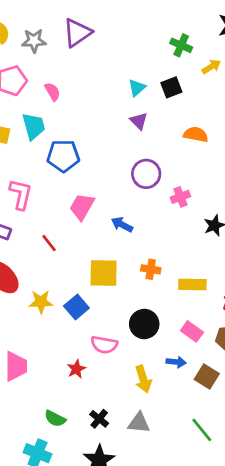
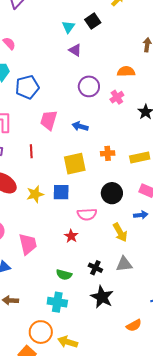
orange semicircle: (196, 135) -> (126, 71), moved
red line: (49, 243) -> (31, 151), turned 48
blue square: (76, 307) -> (61, 192), turned -36

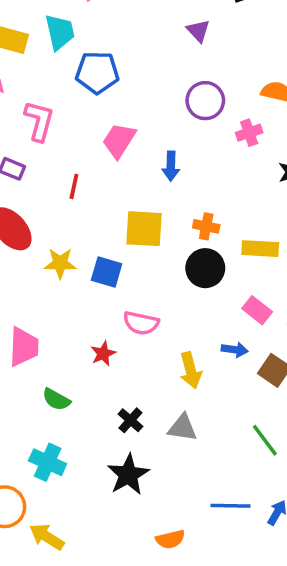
blue arrow: (80, 126) -> (171, 166), turned -119
black circle: (112, 193) -> (205, 268), moved
green semicircle: (64, 275) -> (56, 399), moved

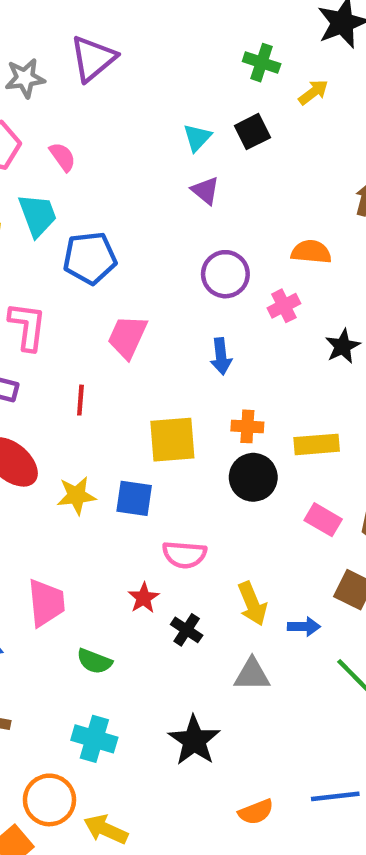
blue arrow: (171, 166) -> (221, 356), moved
blue arrow: (235, 350) -> (304, 627), moved
black cross: (130, 420) -> (187, 630), moved
blue line: (230, 506) -> (335, 796), moved

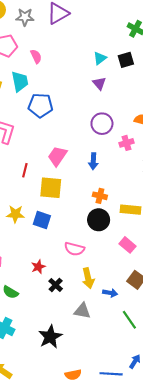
pink trapezoid: (127, 337) -> (57, 156), moved
yellow square: (172, 440) -> (51, 188), moved
pink semicircle: (184, 555) -> (74, 249), moved

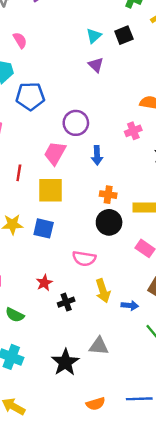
purple circle: (102, 124) -> (76, 123), moved
black cross: (56, 285) -> (66, 302), turned 32
gray triangle: (82, 311) -> (99, 346), moved

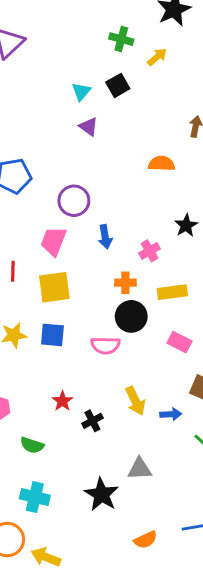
pink cross: (133, 131) -> (150, 251), moved
pink semicircle: (84, 258) -> (105, 345), moved

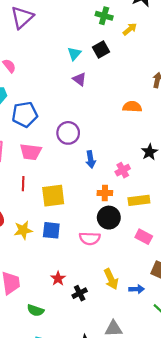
pink trapezoid: (54, 241) -> (31, 152), moved, turned -105

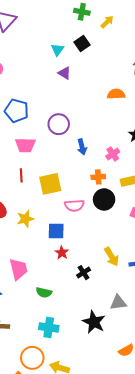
blue pentagon: (25, 114) -> (17, 111), turned 30
blue square: (51, 230) -> (56, 231), moved
pink semicircle: (90, 238) -> (74, 205), moved
red star: (58, 279) -> (62, 253), moved

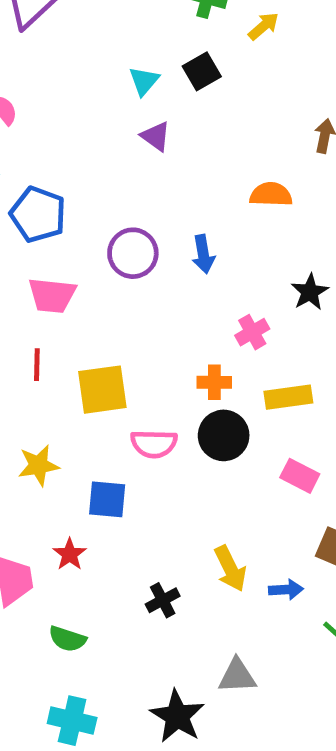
blue arrow: (82, 147) -> (203, 254), moved
red star: (62, 253) -> (70, 554), moved

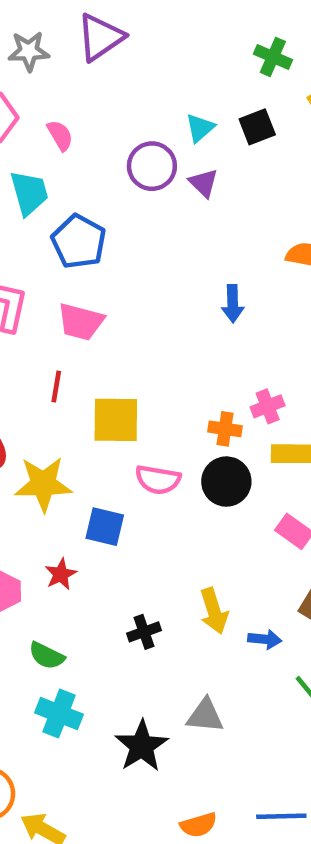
purple circle: (133, 253) -> (152, 166), moved
pink cross: (252, 332) -> (268, 406), moved
yellow star: (38, 465) -> (43, 484), size x1.4
cyan cross: (72, 721) -> (59, 714), moved

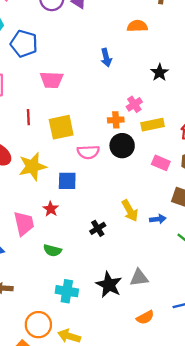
pink trapezoid: (81, 322) -> (52, 80), moved
cyan cross: (59, 714) -> (67, 291), moved
gray triangle: (205, 716) -> (139, 278), moved

